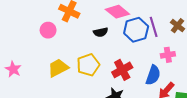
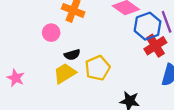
black semicircle: (101, 32) -> (72, 55), moved
red cross: (122, 70) -> (155, 46), moved

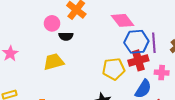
black semicircle: (72, 55) -> (66, 36), moved
yellow pentagon: (98, 68) -> (114, 69), moved

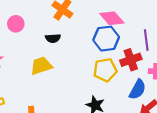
pink circle: (52, 23) -> (16, 24), moved
blue hexagon: (136, 42) -> (106, 39), moved

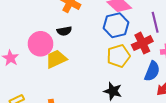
pink circle: (16, 24) -> (40, 44), moved, size x1.5

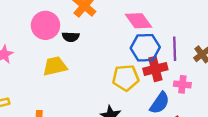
blue hexagon: (116, 25) -> (145, 48), moved
pink circle: (40, 44) -> (45, 25), moved

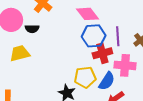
yellow pentagon: (126, 78) -> (85, 77), moved
pink cross: (182, 84) -> (125, 65), size x1.5

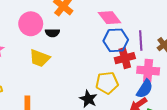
yellow trapezoid: (20, 53) -> (40, 58), turned -145
blue semicircle: (107, 81) -> (145, 89), moved

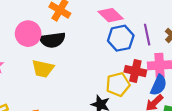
black semicircle: (52, 33) -> (52, 40), size x1.6
red cross: (125, 58) -> (135, 71), moved, turned 36

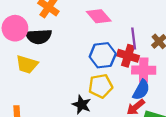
blue hexagon: (121, 38) -> (103, 55), moved
red cross: (135, 71) -> (128, 56), moved

